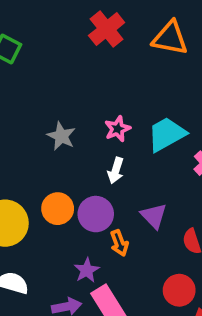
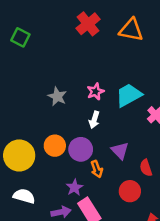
red circle: (179, 290) -> (130, 191), moved

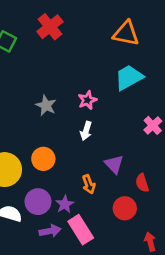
red cross: (88, 24) -> (50, 27), moved
cyan trapezoid: (129, 95) -> (129, 77), moved
purple circle: (81, 149) -> (38, 202), moved

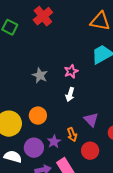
purple star: (65, 204) -> (54, 142), moved
red circle: (125, 208) -> (90, 151), moved

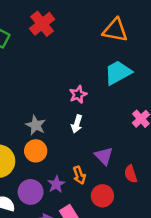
gray star: (40, 75) -> (36, 125), moved

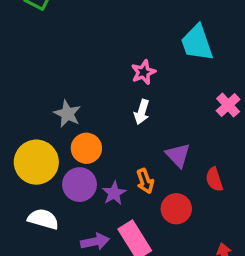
cyan trapezoid: (118, 73) -> (197, 43), turned -80
gray star: (36, 125) -> (67, 114), moved
purple circle: (31, 192) -> (79, 185), moved

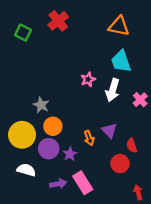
white arrow: (142, 112) -> (113, 90), moved, size x1.5
orange arrow: (145, 181) -> (89, 138), moved
red circle: (176, 209) -> (120, 164), moved

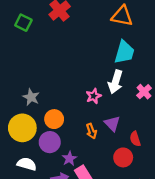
cyan trapezoid: (121, 61) -> (124, 52), turned -145
pink star: (88, 79) -> (94, 96), moved
gray star: (41, 105) -> (31, 97), moved
purple star: (70, 154) -> (69, 159), moved

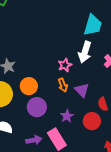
orange arrow: (91, 131) -> (63, 85), moved
purple circle: (50, 142) -> (37, 107), moved
purple star: (69, 159) -> (67, 116), moved

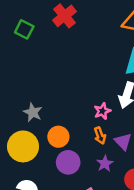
purple star: (67, 116) -> (105, 164), moved

